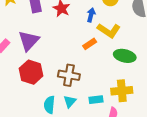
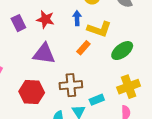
purple triangle: (29, 41) -> (44, 54), moved, turned -50
green ellipse: (125, 56) -> (122, 51), turned -35
cyan rectangle: (96, 100) -> (97, 100), moved

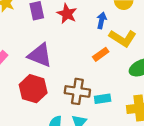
purple triangle: (44, 54) -> (40, 55), moved
cyan rectangle: (97, 100) -> (103, 99), moved

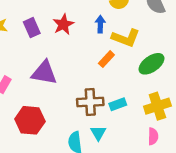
red star: (67, 14) -> (63, 24), turned 30
red hexagon: (33, 89) -> (30, 120), moved

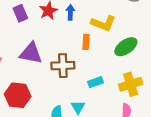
blue arrow: (100, 24) -> (70, 12), moved
orange rectangle: (106, 59) -> (86, 42), turned -40
brown cross: (90, 102) -> (63, 66), moved

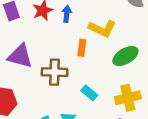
cyan rectangle: (96, 82) -> (89, 93), turned 56

